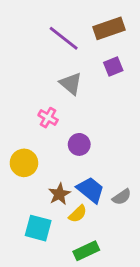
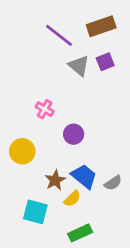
gray triangle: (71, 84) -> (79, 66), moved

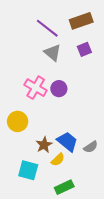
gray triangle: (79, 66) -> (53, 53), moved
pink cross: (45, 109) -> (36, 88), size x1.5
purple circle: (74, 134) -> (59, 89), moved

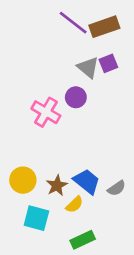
purple line: (47, 28) -> (73, 23), moved
gray triangle: (53, 53) -> (88, 67), moved
purple circle: (59, 89) -> (76, 97), moved
yellow circle: (18, 121) -> (23, 180), moved

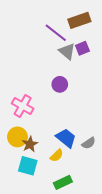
purple line: (73, 23) -> (56, 33), moved
purple circle: (76, 97) -> (60, 84), moved
pink cross: (46, 112) -> (23, 106), moved
brown star: (57, 186) -> (30, 144), moved

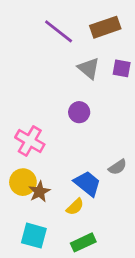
purple line: (56, 33) -> (59, 31), moved
purple square: (82, 48) -> (122, 68), moved, turned 32
gray semicircle: (89, 143) -> (118, 167), moved
cyan square: (28, 166) -> (34, 236), moved

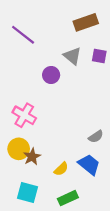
purple line: (59, 31) -> (23, 35), moved
purple circle: (79, 112) -> (51, 75), moved
blue trapezoid: (87, 183) -> (89, 165), moved

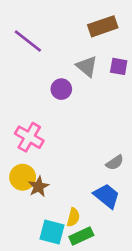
yellow semicircle: (61, 169) -> (73, 217), moved, turned -32
cyan square: (28, 192) -> (52, 232), moved

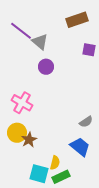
gray triangle: (87, 66) -> (40, 42), moved

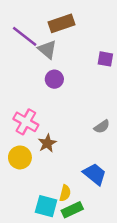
brown rectangle: (77, 20) -> (61, 23), moved
gray semicircle: (86, 122) -> (102, 127), moved
brown star: (29, 140) -> (47, 143), moved

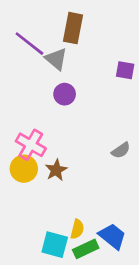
brown rectangle: (61, 23) -> (73, 28), turned -60
yellow circle: (20, 157) -> (24, 169), moved
blue trapezoid: (95, 174) -> (112, 236), moved

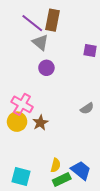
purple line: (29, 44) -> (32, 23), moved
cyan square: (55, 245) -> (21, 176), moved

